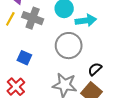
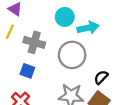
gray cross: (33, 18) -> (34, 42), moved

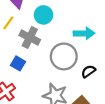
cyan circle: (65, 17) -> (43, 15), moved
black semicircle: (101, 77) -> (88, 71), moved

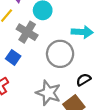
black semicircle: (88, 71) -> (84, 80), moved

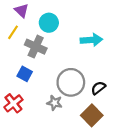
gray circle: (60, 54) -> (71, 82), moved
gray star: (48, 93) -> (54, 103), moved, size x0.6

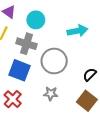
blue square: (25, 74) -> (19, 70), size x1.5
gray circle: (71, 82) -> (54, 61), moved

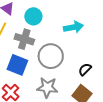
gray star: (51, 94) -> (47, 87), size x1.5

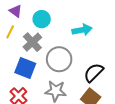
gray cross: (24, 39) -> (32, 42), turned 30
black semicircle: (85, 69) -> (94, 73), size x1.5

